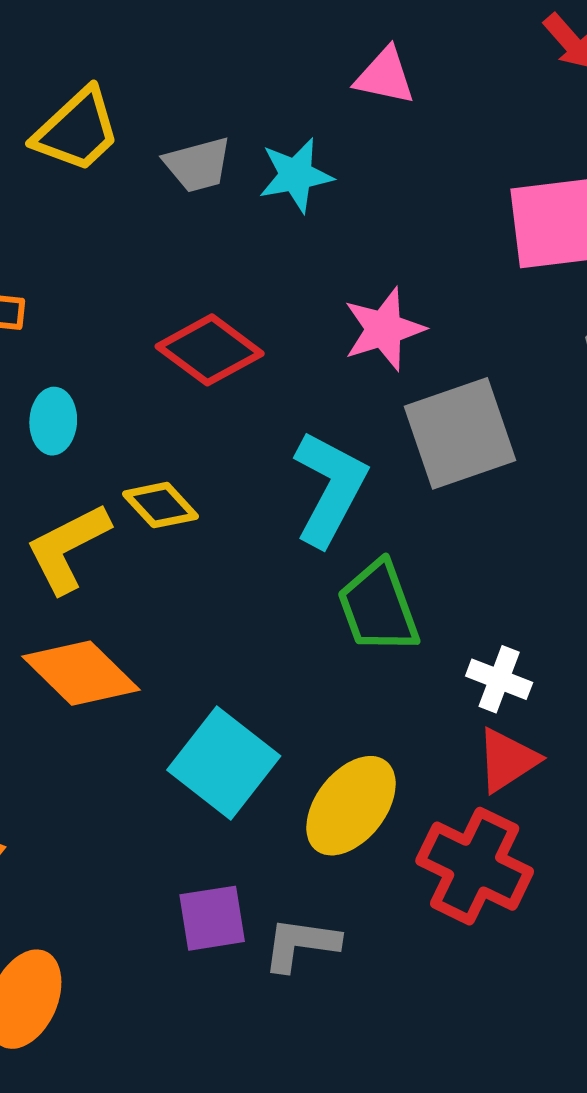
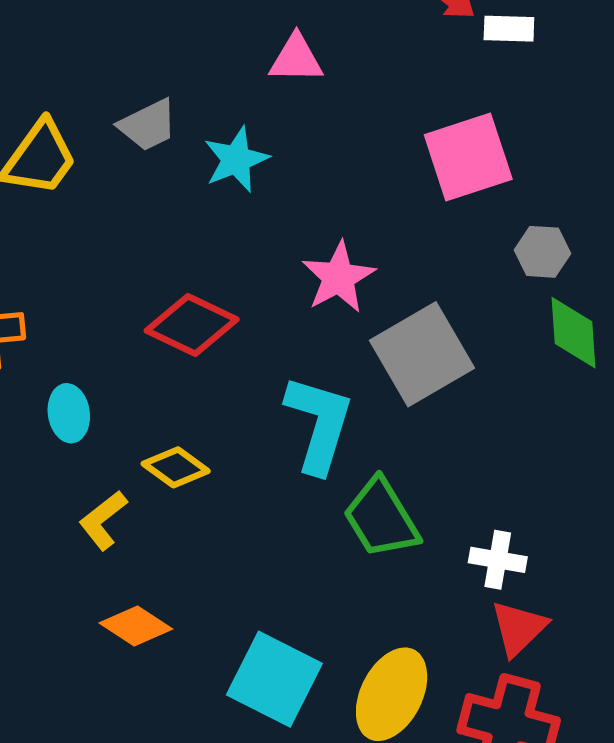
gray trapezoid: (198, 165) -> (148, 125), moved
yellow L-shape: (68, 548) -> (103, 520), size x0.7
orange diamond: (81, 673) -> (136, 626), size x0.7

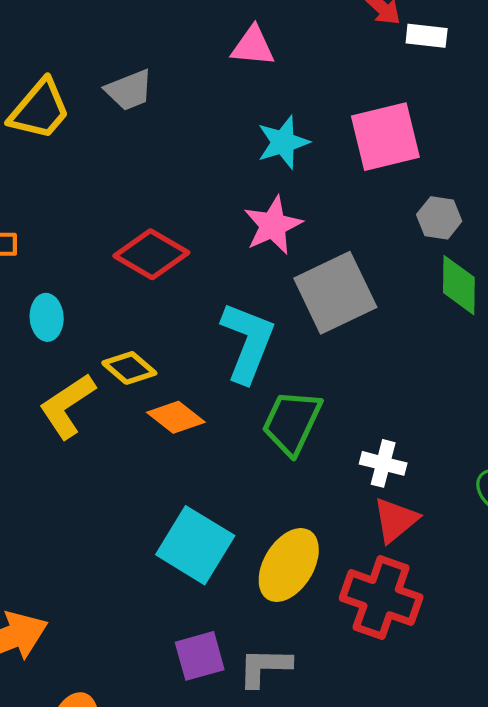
cyan star: (236, 159) -> (283, 142), moved
green trapezoid: (381, 518) -> (292, 422), turned 52
yellow L-shape: (103, 520) -> (67, 406), size x1.4
orange diamond: (136, 626) -> (176, 417), moved

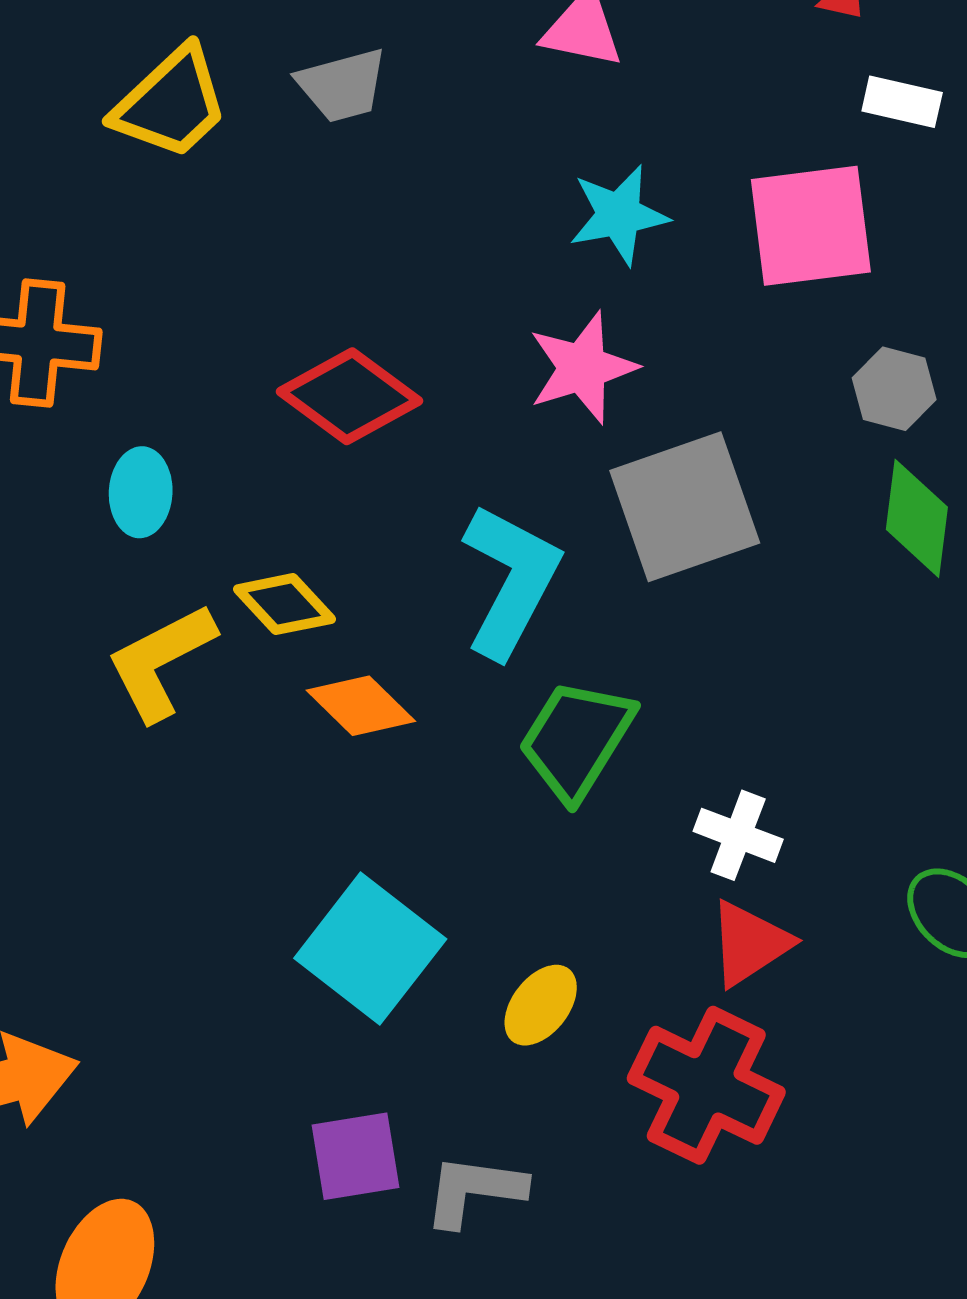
white rectangle: (427, 36) -> (902, 102), moved
yellow ellipse: (289, 565) -> (541, 1005), size x0.6

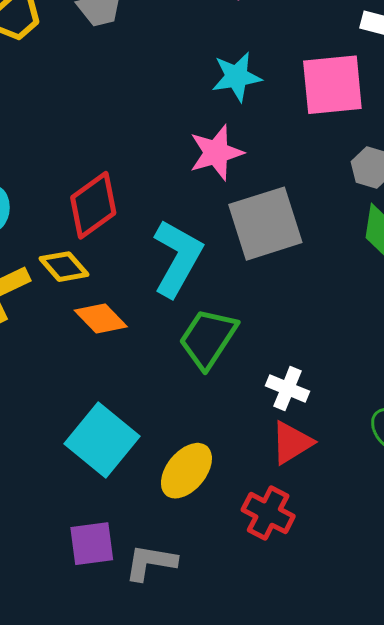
red diamond: (349, 396) -> (93, 205), moved, turned -74
yellow ellipse: (541, 1005) -> (186, 471), size x1.4
red cross: (706, 1085) -> (268, 513), size x0.7

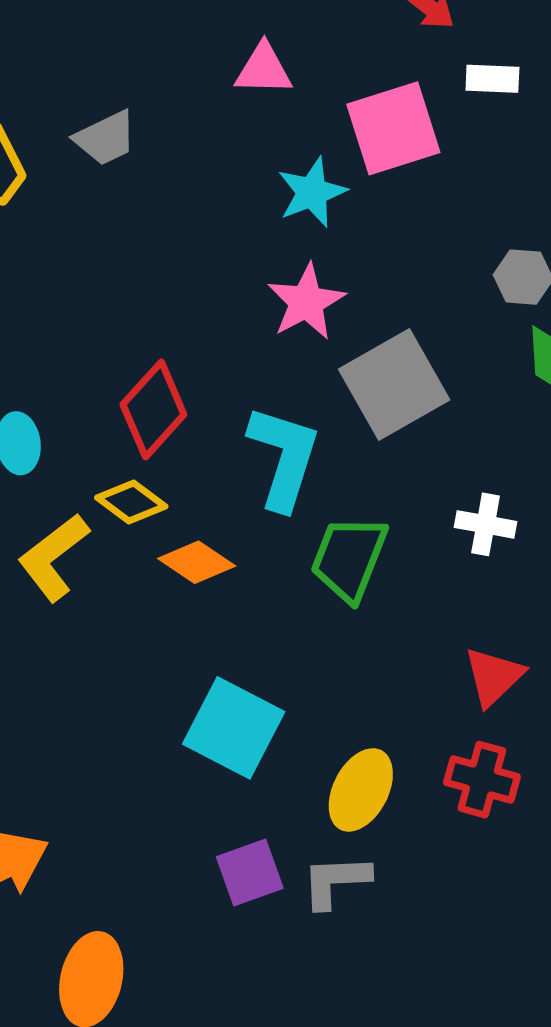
pink square: (332, 85) -> (393, 128), moved
white cross: (288, 389) -> (486, 524), moved
yellow ellipse: (186, 471) -> (361, 790), moved

